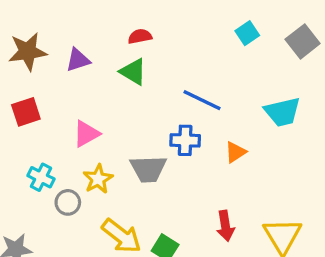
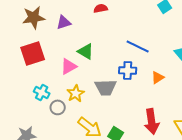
green triangle: (133, 72) -> (86, 51), moved
red square: (26, 112) -> (33, 53), size x1.4
red arrow: (225, 226) -> (152, 121), size x1.4

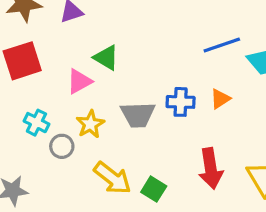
blue line: (138, 46) -> (222, 45), moved, turned -45
blue cross: (128, 70) -> (181, 102), moved

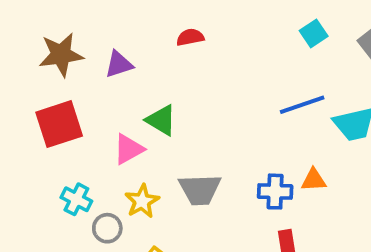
orange triangle: (220, 99) -> (314, 180), moved, turned 30
blue cross: (181, 102) -> (275, 192), moved

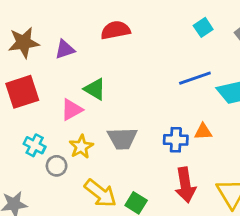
red semicircle: (190, 37) -> (115, 30), size x1.5

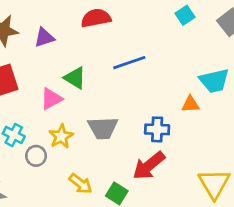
blue line: (195, 78) -> (129, 63), moved
orange triangle: (203, 132) -> (191, 104), moved
red arrow: (185, 185) -> (149, 166), moved, turned 60
yellow arrow: (100, 193) -> (81, 184), size x0.7

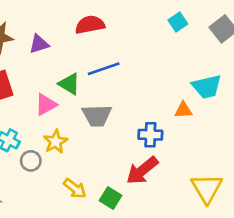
blue line: (129, 63) -> (104, 69), moved
gray trapezoid: (103, 128) -> (97, 116), moved

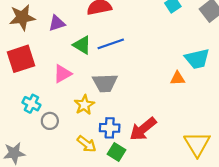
green triangle: (69, 84) -> (82, 45), moved
blue cross: (150, 135) -> (110, 128), moved
yellow star: (56, 142) -> (84, 105), moved

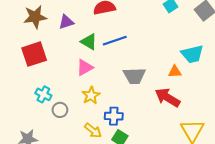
pink triangle: (62, 74) -> (85, 68), moved
gray trapezoid: (105, 83) -> (134, 76), moved
red arrow: (143, 129) -> (167, 98), moved, turned 70

